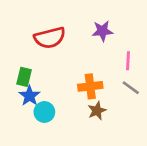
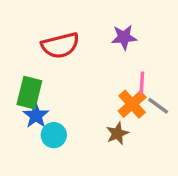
pink line: (128, 61) -> (142, 83), moved
green rectangle: (24, 77) -> (29, 93), size x1.4
orange cross: (90, 86) -> (132, 104), moved, turned -35

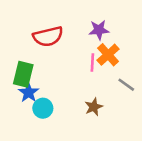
pink line: (142, 83) -> (92, 63), moved
orange cross: (132, 104) -> (108, 55), moved

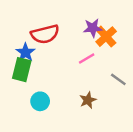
orange cross: (108, 55) -> (106, 37), moved
pink line: (92, 63) -> (87, 59), turned 56
blue star: (29, 93) -> (25, 52), moved

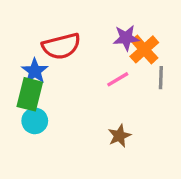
gray line: (118, 79) -> (161, 78), moved, turned 56
cyan circle: (40, 101) -> (35, 121), moved

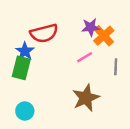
gray line: (161, 78) -> (116, 67), moved
cyan circle: (35, 121) -> (25, 111), moved
brown star: (119, 136) -> (86, 98), size x1.6

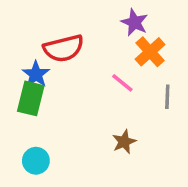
purple star: (91, 27) -> (134, 22), moved, turned 30
pink line: (85, 57) -> (122, 83), turned 70
brown star: (86, 98) -> (124, 142), size x0.6

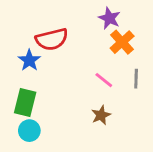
pink line: (122, 83) -> (104, 80), moved
green rectangle: (31, 98) -> (25, 103), moved

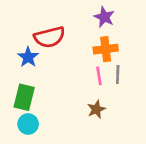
orange cross: (122, 42) -> (106, 49), moved, turned 35
gray line: (136, 79) -> (118, 75), moved
pink line: (104, 80) -> (99, 76), turned 42

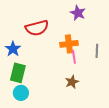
orange cross: (106, 49) -> (69, 44), moved
blue star: (28, 57) -> (13, 49), moved
gray line: (118, 75) -> (97, 51), moved

